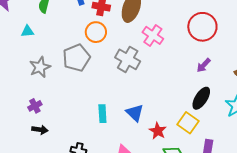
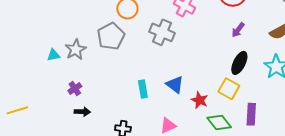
cyan triangle: (27, 31) -> (53, 55), moved

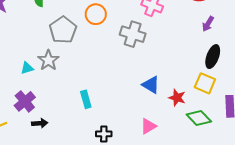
gray pentagon: (111, 36) -> (63, 30), moved
purple cross: (75, 89) -> (25, 101), moved, size x1.5
cyan rectangle: (143, 89) -> (86, 99), moved
black arrow: (82, 112) -> (40, 123), moved

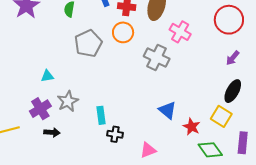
gray star: (48, 60) -> (68, 101), moved
pink triangle: (148, 126) -> (148, 150), moved
black cross: (104, 134) -> (115, 134), moved

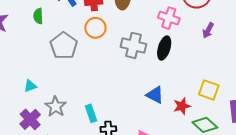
pink cross: (180, 32) -> (169, 18), moved
black ellipse: (233, 91) -> (164, 48), moved
red star: (192, 127) -> (182, 106), turned -30

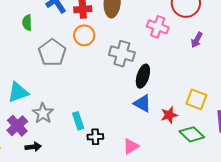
black ellipse: (164, 48) -> (143, 76), moved
cyan triangle: (30, 86) -> (18, 92), size x1.6

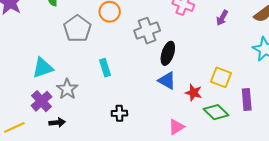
gray cross: (122, 54) -> (147, 31), turned -35
red star: (169, 115) -> (194, 93), turned 30
cyan rectangle: (78, 121) -> (105, 68), moved
pink triangle: (131, 146) -> (176, 127), moved

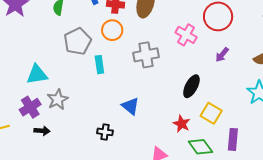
black ellipse: (168, 53) -> (191, 86), moved
cyan rectangle: (105, 68) -> (99, 65), moved
blue triangle: (167, 81) -> (130, 106), moved

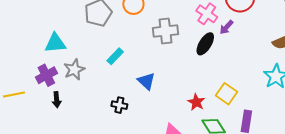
purple arrow: (222, 55) -> (226, 27), moved
cyan rectangle: (99, 65) -> (115, 56), moved, turned 48
black ellipse: (191, 86) -> (205, 44), moved
black arrow: (42, 131) -> (57, 100), turned 77

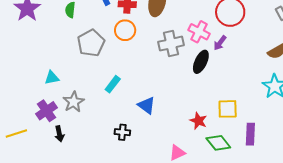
gray cross: (165, 31) -> (171, 44), moved
cyan triangle: (55, 43) -> (52, 78), size x0.7
yellow square: (227, 94) -> (228, 109), turned -30

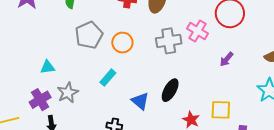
orange circle: (125, 30) -> (122, 43), moved
purple arrow: (220, 43) -> (227, 59), moved
black ellipse: (201, 62) -> (170, 90), moved

